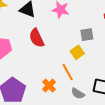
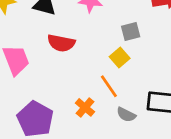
red semicircle: (37, 38) -> (61, 43), turned -48

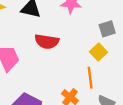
orange line: (109, 86) -> (90, 78), turned 30

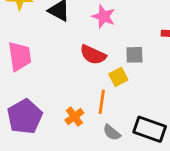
red semicircle: (47, 42) -> (93, 55), moved

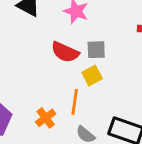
gray square: (134, 55) -> (96, 50), moved

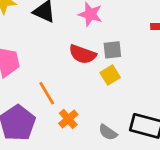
orange line: (75, 102) -> (47, 93), moved, turned -35

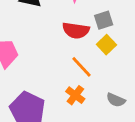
orange line: (47, 93) -> (82, 67), moved

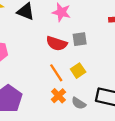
yellow square: (106, 45) -> (78, 71), moved
orange cross: (75, 95) -> (58, 96), moved

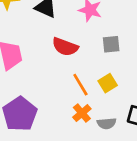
red semicircle: (57, 43) -> (65, 47), moved
gray semicircle: (79, 103) -> (107, 123), turned -40

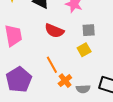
yellow square: (108, 83) -> (84, 50), moved
orange line: (80, 85) -> (52, 65), moved

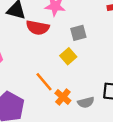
red semicircle: (54, 31) -> (38, 28), moved
yellow square: (84, 50) -> (68, 56), moved

